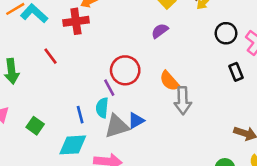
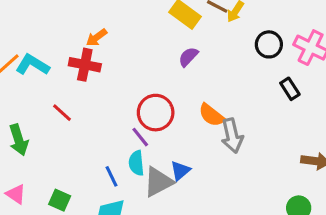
red cross: (76, 21) -> (85, 65), turned 30

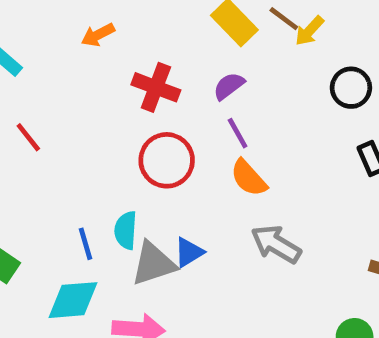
red cross: (85, 65) -> (156, 87), moved
gray arrow: (232, 136) -> (276, 244), moved, turned 124
purple line: (140, 137) -> (238, 133), moved

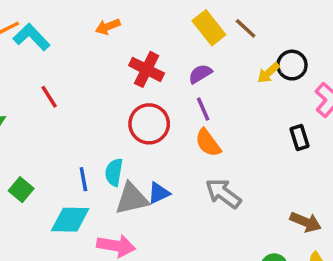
yellow arrow: (309, 31) -> (268, 73), moved
black circle: (351, 88) -> (292, 65), moved

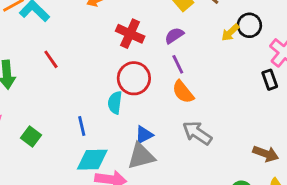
black rectangle: (299, 137) -> (270, 80), moved
cyan semicircle: (114, 172) -> (115, 103), moved
gray triangle: (132, 199) -> (141, 156), moved
cyan diamond: (70, 220) -> (92, 160), moved

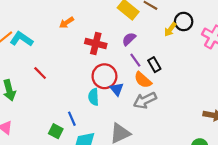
black rectangle: (270, 80) -> (154, 65), moved
gray arrow: (197, 133) -> (145, 100), moved, turned -50
blue triangle: (144, 135) -> (117, 89), moved, turned -32
green square: (31, 137) -> (56, 131), moved

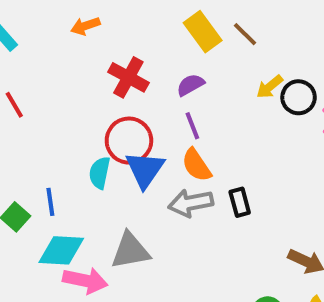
black circle: (184, 22) -> (299, 97), moved
black rectangle: (154, 65) -> (240, 202), moved
blue triangle: (117, 89) -> (145, 169), size x1.5

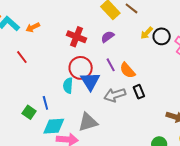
orange arrow: (85, 26) -> (33, 27), moved
purple line: (192, 126) -> (111, 65), moved
orange semicircle: (196, 165) -> (127, 70), moved

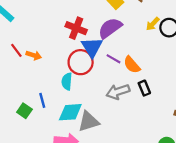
orange arrow: (33, 27) -> (34, 55), moved, turned -136
purple semicircle: (108, 37) -> (110, 28), size x1.6
purple line: (111, 65) -> (113, 59), turned -32
blue triangle: (90, 81) -> (92, 47), moved
cyan diamond: (54, 126) -> (70, 112), moved

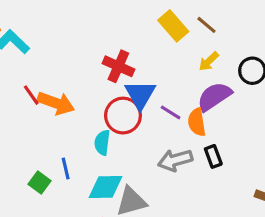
yellow arrow: (153, 24) -> (209, 61), moved
purple semicircle: (110, 28) -> (214, 97), moved
orange arrow: (34, 55) -> (56, 103), size x1.6
orange semicircle: (132, 65) -> (197, 122), turned 30

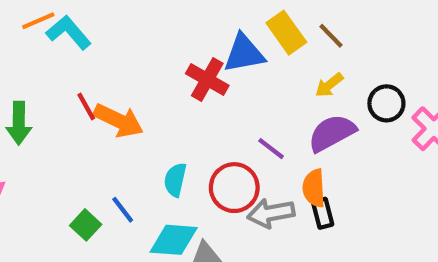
blue triangle: (140, 95) -> (244, 53), moved, turned 44
red circle: (123, 116) -> (234, 188), moved
orange semicircle: (197, 122) -> (314, 188), moved
blue line: (66, 168) -> (123, 210), turned -30

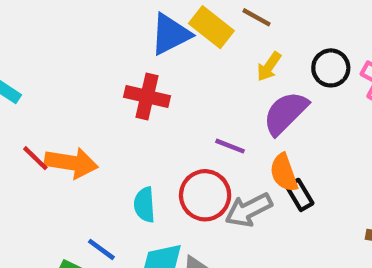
blue triangle: (244, 53) -> (170, 34), moved

